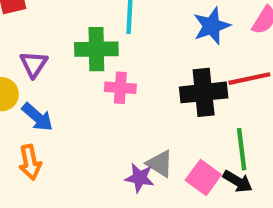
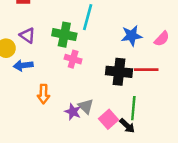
purple triangle: (34, 64) -> (27, 35), turned -42
blue arrow: (37, 117) -> (23, 65), turned 120
orange arrow: (30, 162) -> (43, 94), moved

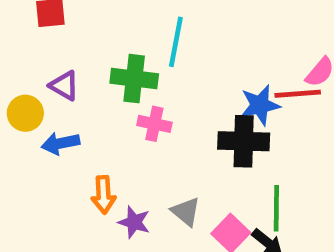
blue star: (132, 36) -> (260, 105), moved
red line: (146, 70) -> (298, 94), moved
purple star: (73, 112) -> (134, 222), moved

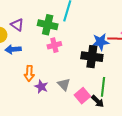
pink cross: (154, 124) -> (54, 45), turned -32

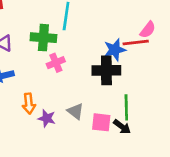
pink square: (82, 96) -> (101, 122), turned -35

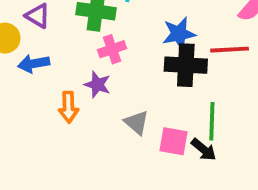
red line: (136, 42) -> (230, 50), moved
blue star: (115, 50) -> (179, 34), moved
purple star: (47, 118) -> (97, 85), moved

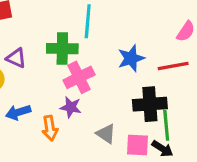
pink cross: (112, 49) -> (79, 77), size x1.4
blue arrow: (34, 64) -> (18, 112), moved
black cross: (186, 65) -> (150, 104), moved

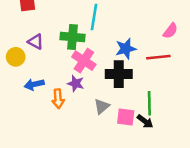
pink cross: (79, 77) -> (84, 61), turned -35
black cross: (150, 104) -> (119, 74), moved
gray triangle: (106, 134) -> (102, 106), turned 42

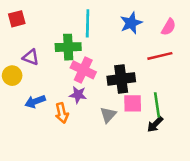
blue star: (126, 49) -> (131, 23), moved
pink square: (126, 117) -> (133, 103), moved
black arrow: (145, 121) -> (155, 124), turned 105

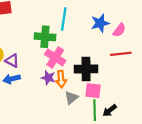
pink semicircle: (169, 27) -> (119, 30), moved
purple triangle: (31, 57) -> (12, 61), moved
green line: (157, 105) -> (95, 110), moved
orange arrow: (62, 113) -> (61, 79), moved

